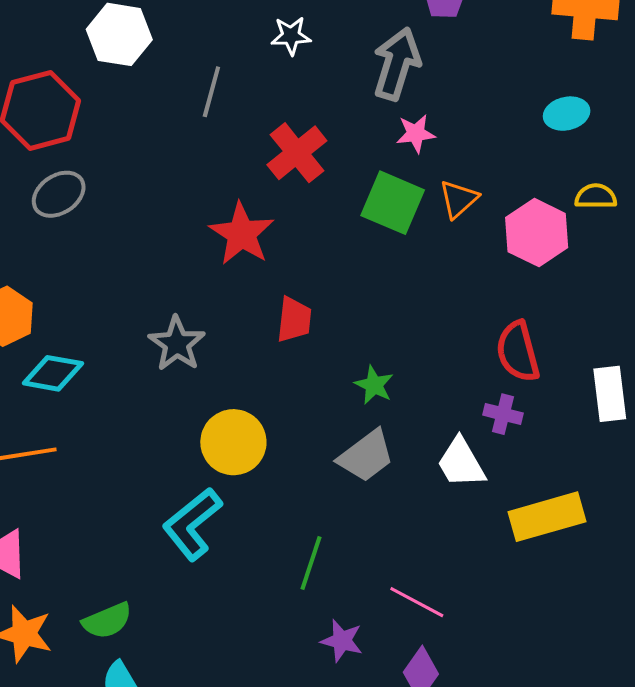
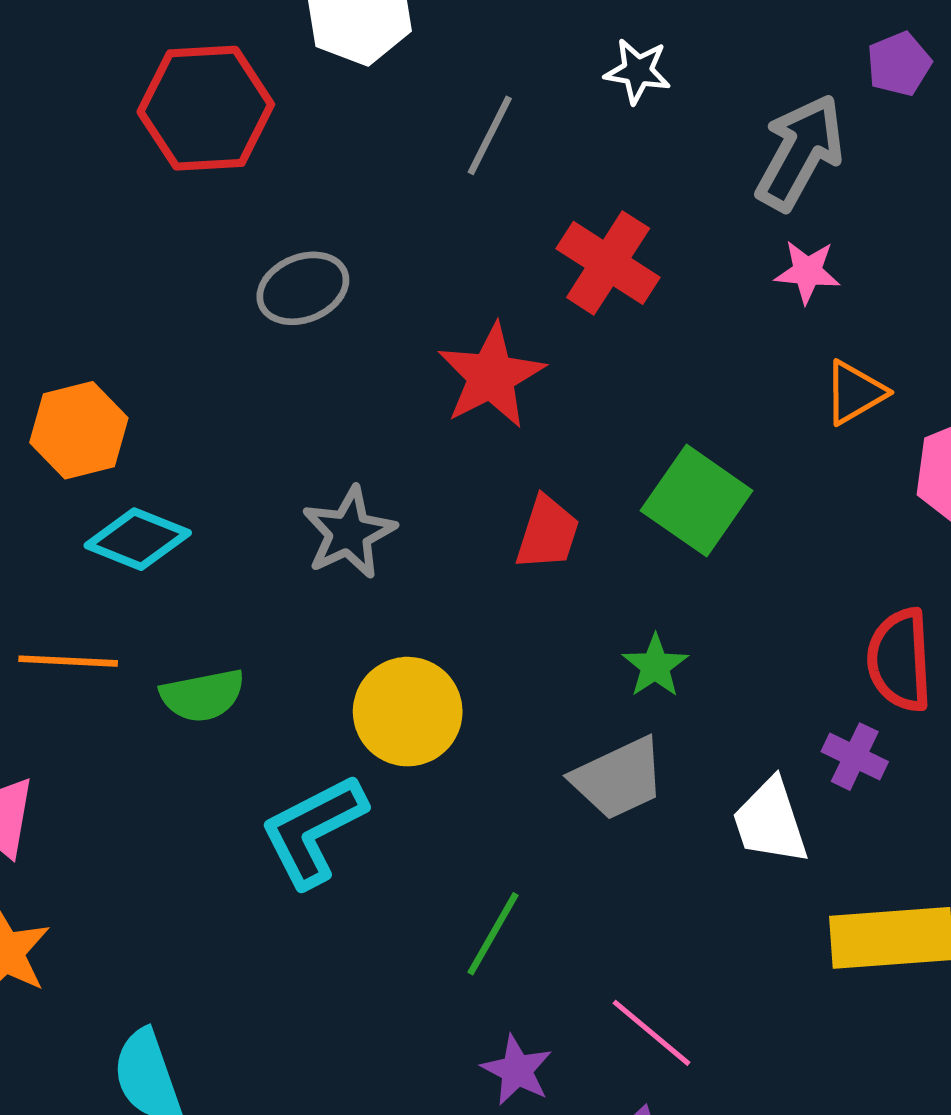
red cross: (297, 153) -> (608, 263), turned -30
gray ellipse: (59, 194) -> (303, 288), moved
green square: (393, 203) -> (697, 501), moved
green semicircle: (107, 621) -> (203, 695), moved

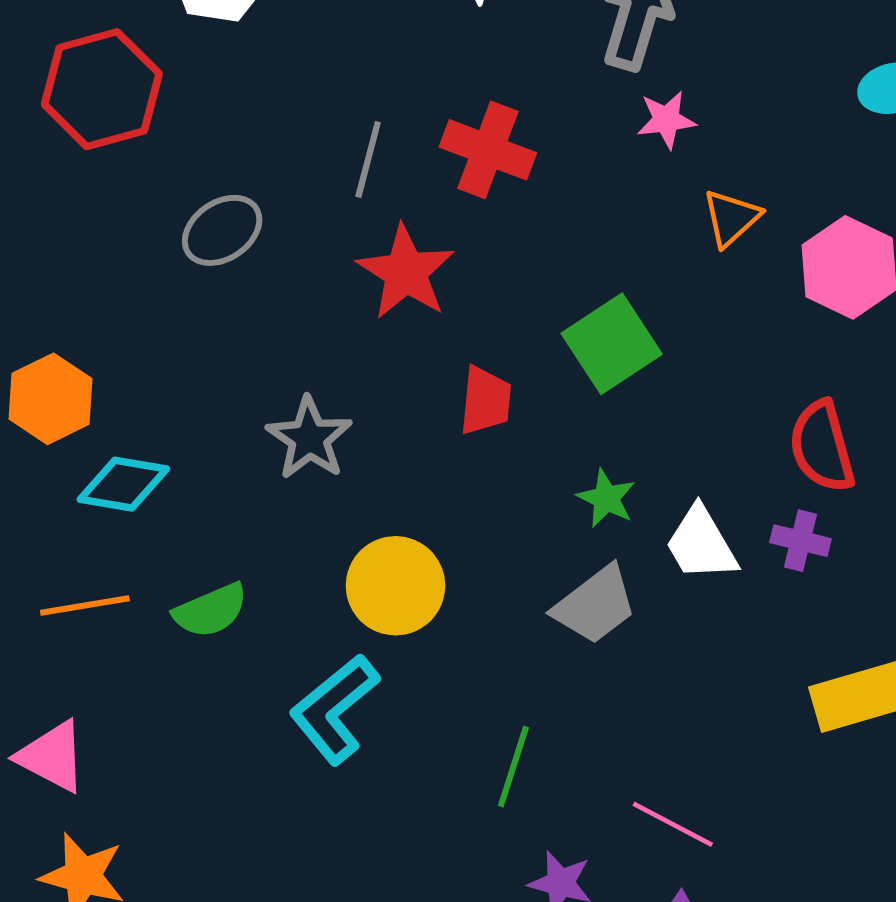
gray line: (490, 135) -> (368, 159), moved
green square: (697, 501) -> (612, 344), turned 34
white trapezoid: (770, 822) -> (701, 544), moved

